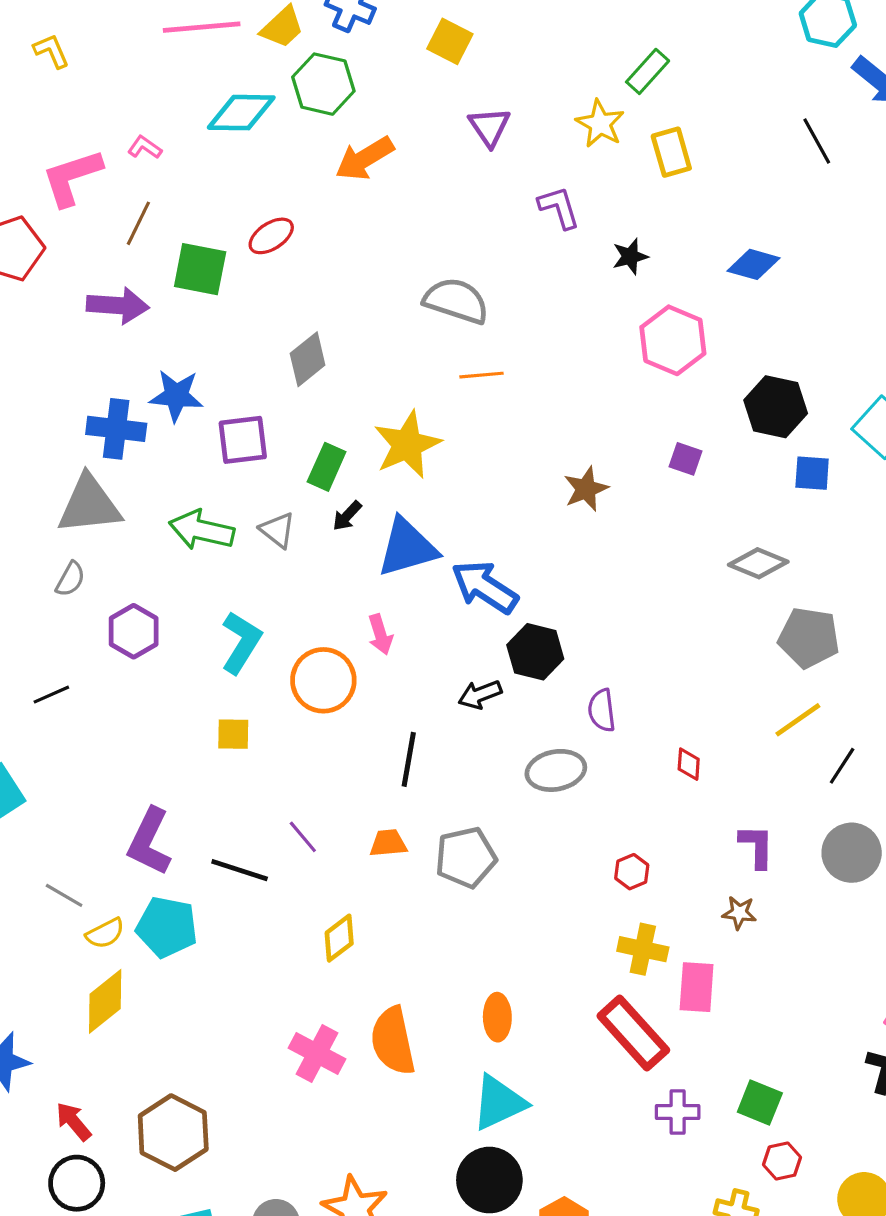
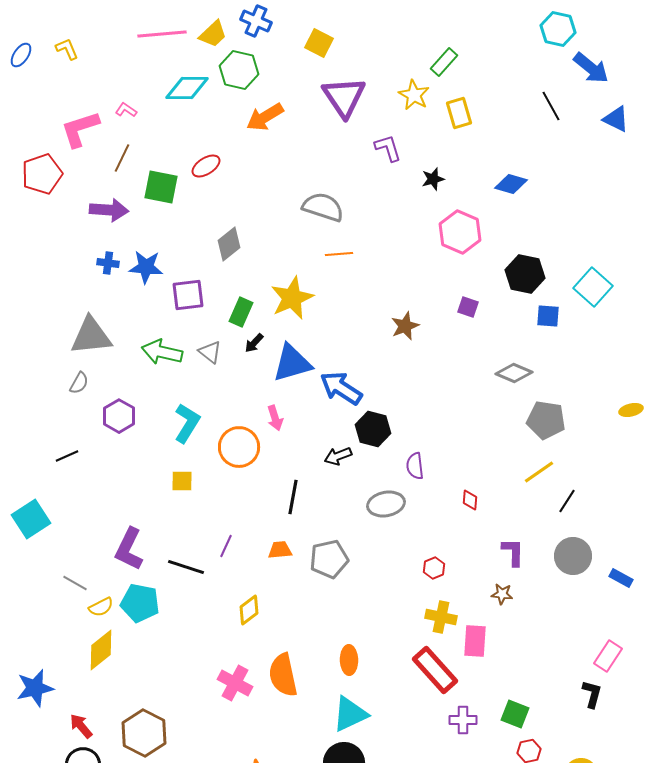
purple triangle: (489, 127) -> (344, 97), size x1.6
blue cross: (116, 429) -> (108, 263), moved, size x0.6
purple line: (303, 837) -> (226, 546), turned 65

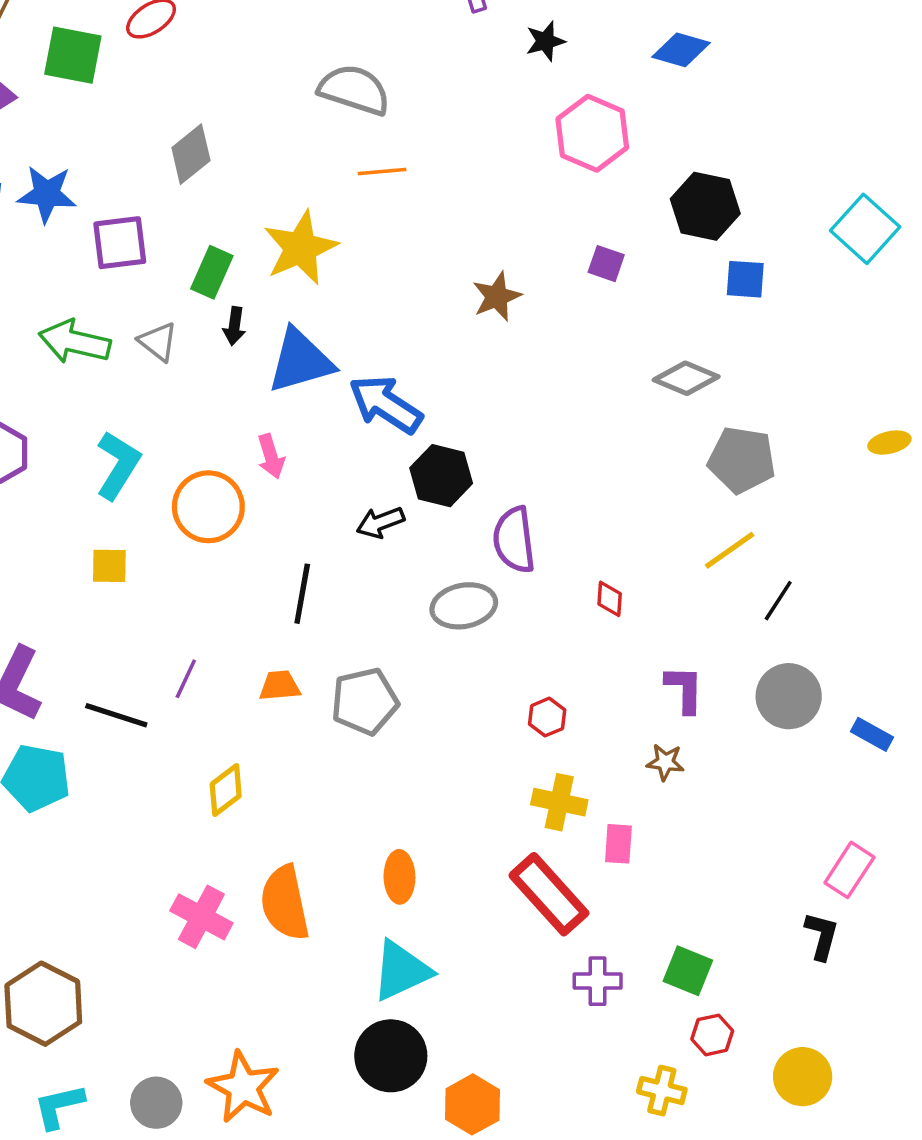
cyan square: (593, 287) -> (865, 229), moved
black arrow: (254, 343) -> (234, 326), turned -35
purple semicircle: (415, 466) -> (514, 540), size x1.4
pink rectangle: (475, 641) -> (618, 844), size x0.7

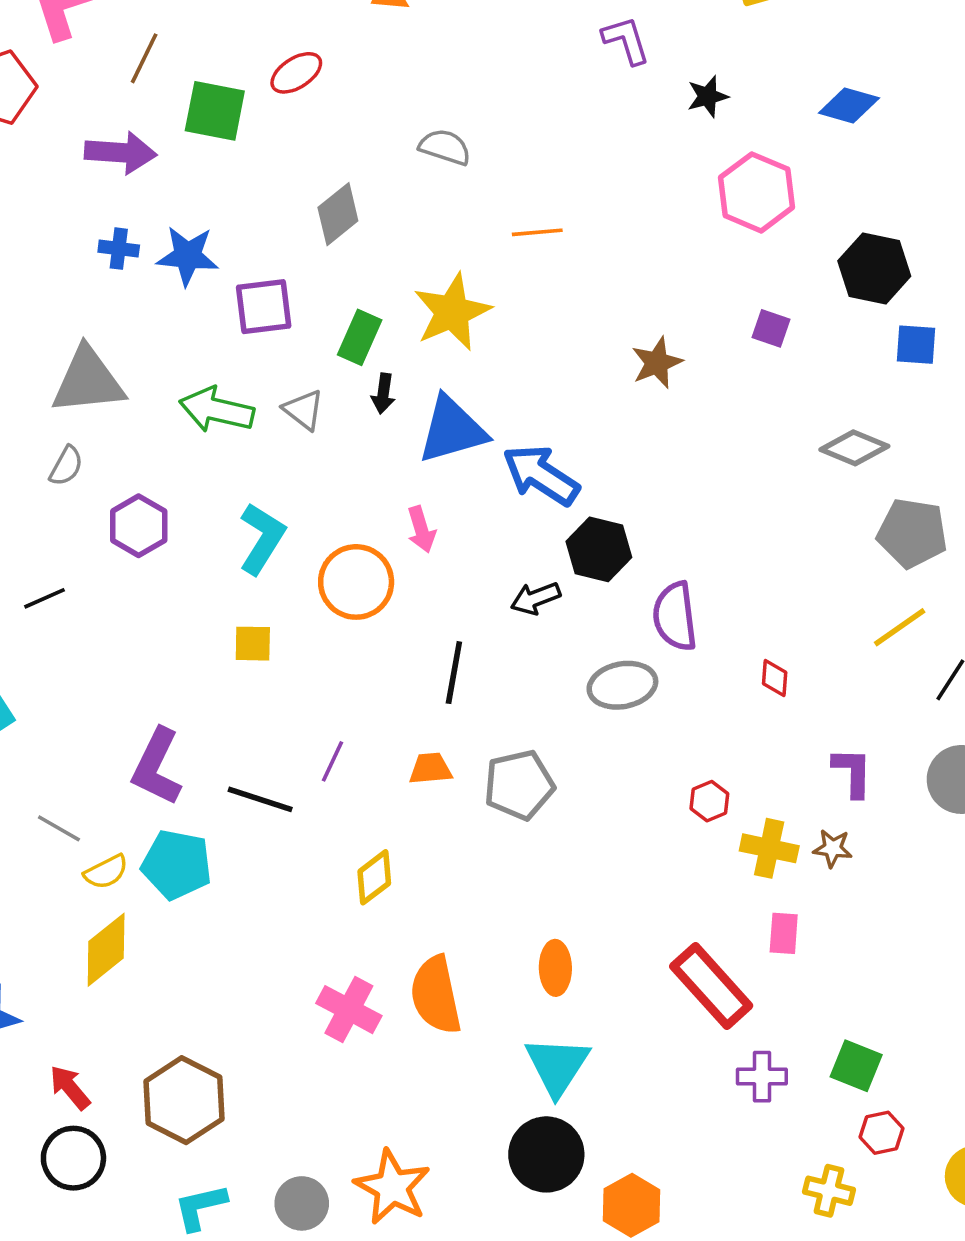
gray semicircle: (354, 90) -> (445, 147), moved, size x0.7
yellow cross: (559, 802) -> (769, 848), moved
cyan triangle: (401, 971) -> (557, 1066), turned -32

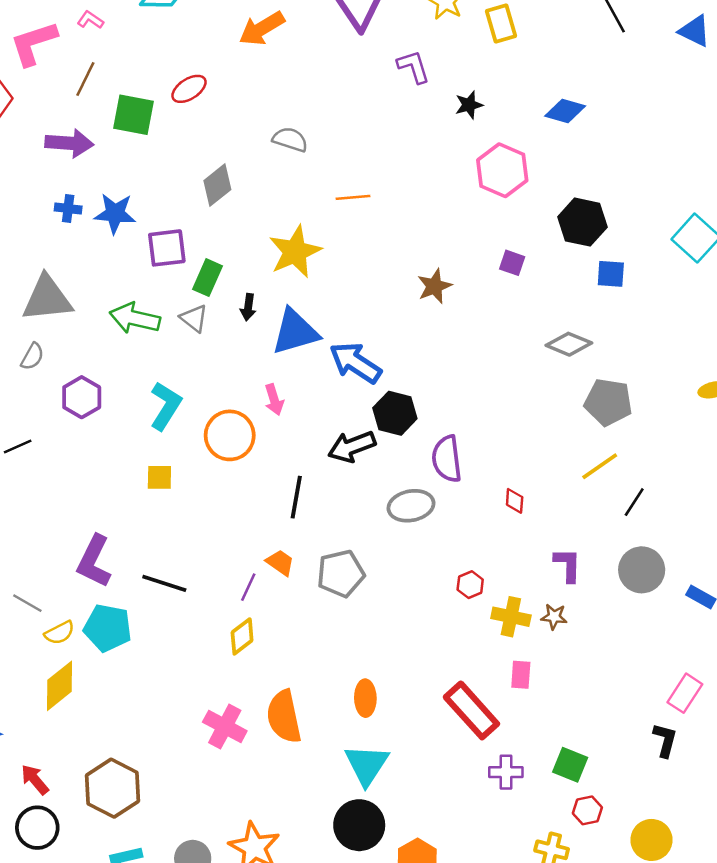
green rectangle: (360, 337) -> (208, 278), moved
black arrow: (535, 598) -> (352, 447), size x1.4
purple line: (333, 761) -> (248, 587), moved
orange trapezoid: (430, 769) -> (280, 562), turned 40

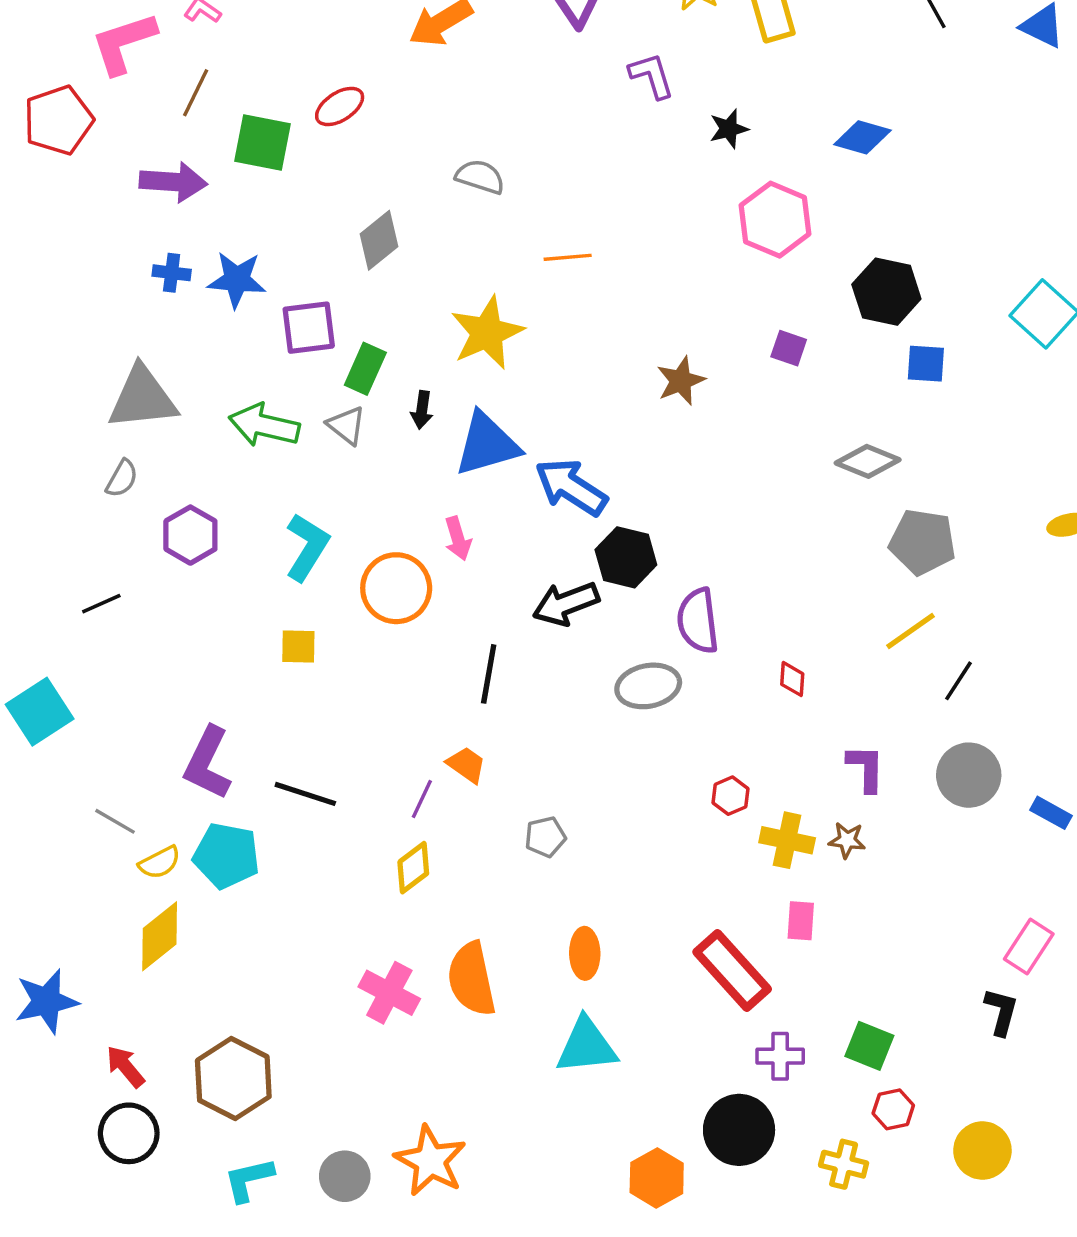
gray pentagon: (341, 574) -> (545, 837), moved, size x0.6
cyan triangle: (367, 765) -> (586, 1046), turned 51
black circle: (359, 825) -> (739, 1130), moved

